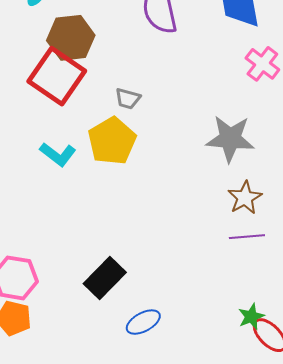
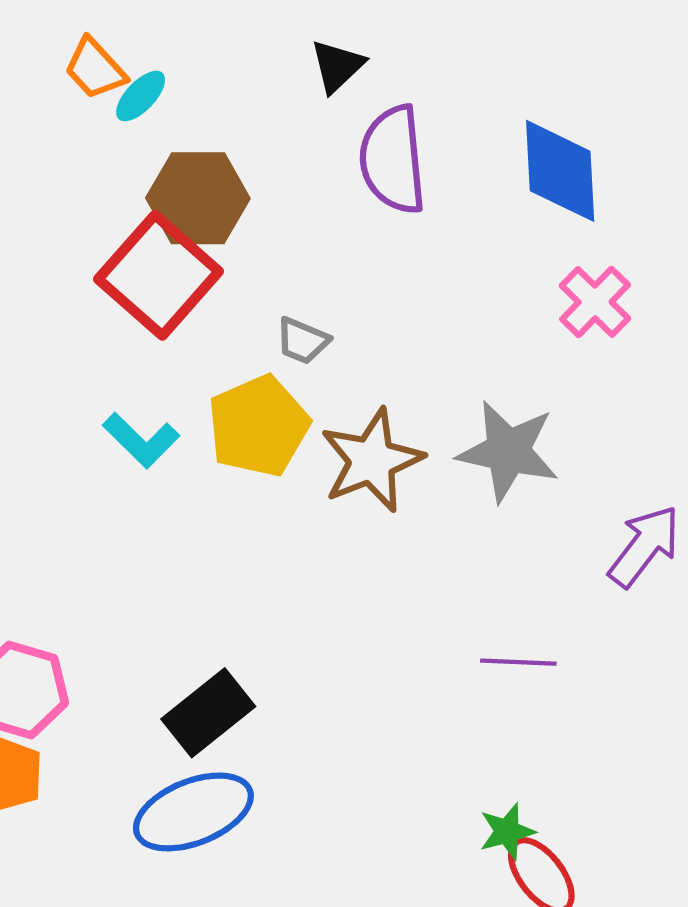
brown star: (245, 198) -> (372, 460), moved, size x1.4
blue ellipse: (143, 322) -> (193, 812), moved, size x1.6

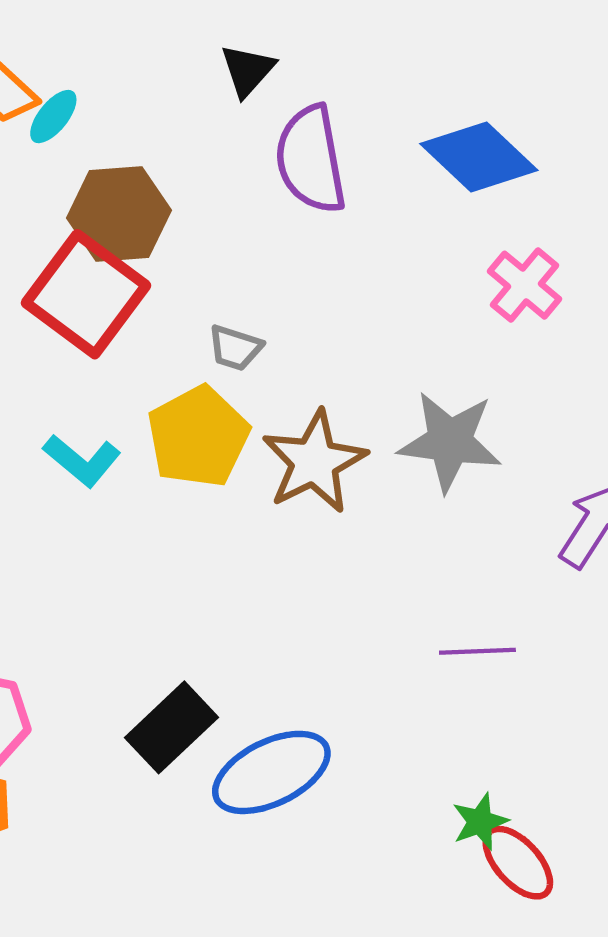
blue diamond: (560, 171) -> (479, 157), turned -39
blue ellipse: (193, 812) -> (271, 772), moved

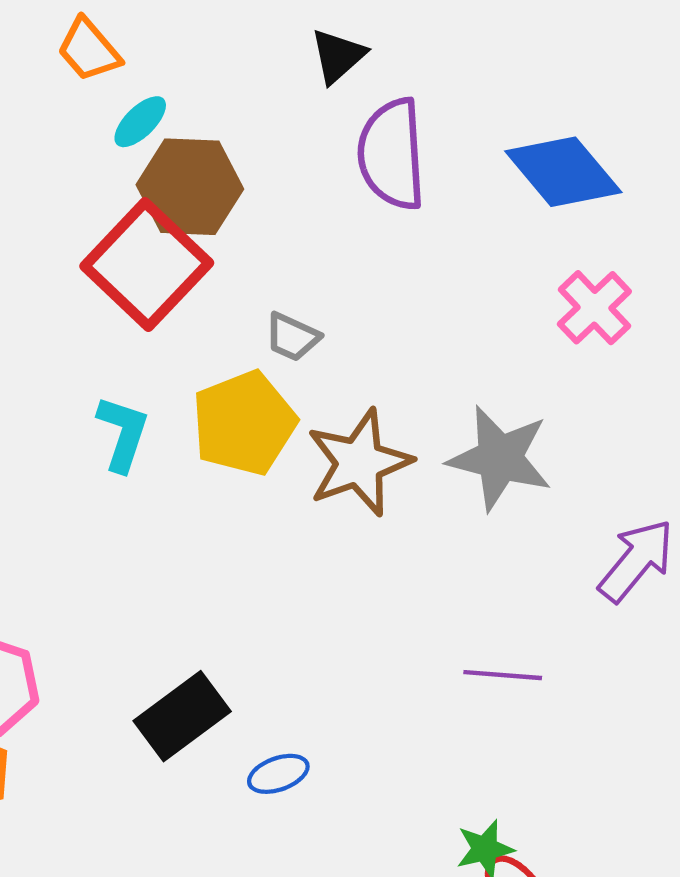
cyan ellipse: (53, 117) -> (140, 122), moved
cyan L-shape: (82, 460) -> (123, 433), turned -118
blue ellipse: (271, 772) -> (278, 774), size x0.5

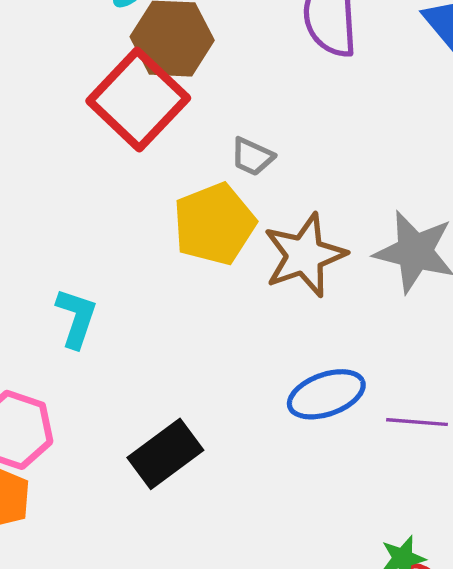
cyan L-shape: (123, 433) -> (76, 318), moved
blue ellipse: (278, 774) -> (326, 394), moved, size x1.6

